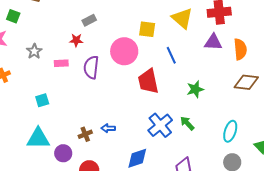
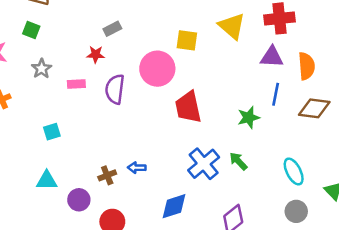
green square: (13, 16) -> (31, 30), moved
blue line: (171, 55) -> (276, 94), moved, turned 36
cyan ellipse: (230, 131) -> (294, 171), turned -45
cyan triangle: (38, 138) -> (47, 180), size x0.7

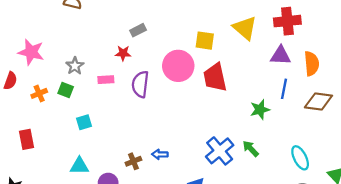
green square: (31, 30) -> (66, 90), moved
red trapezoid: (188, 107) -> (215, 77), moved

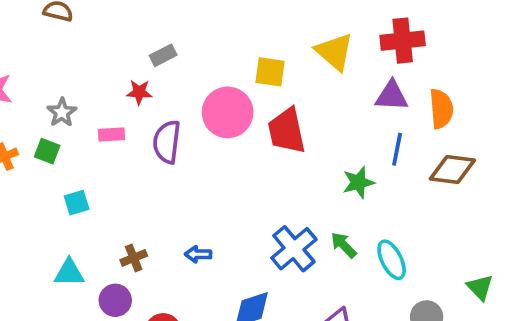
cyan ellipse: (300, 158) -> (392, 260), moved
brown cross: (133, 161) -> (134, 258), moved

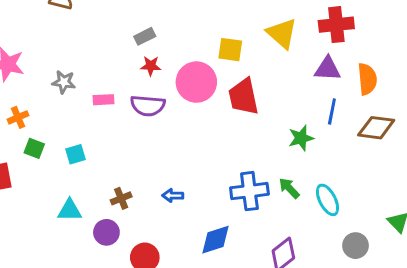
red star: (139, 92) -> (151, 66), moved
gray star: (62, 112) -> (64, 82), turned -30
purple semicircle: (167, 142) -> (148, 106), turned -92
green square: (47, 151) -> (34, 148), moved
blue cross: (294, 249) -> (249, 191), turned 33

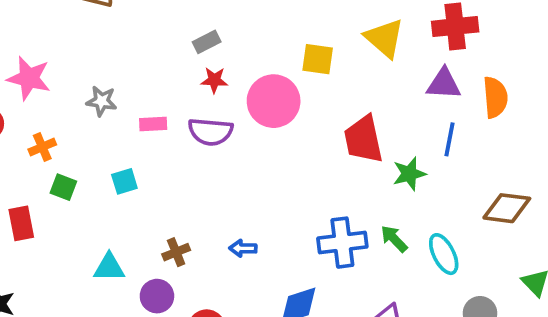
red trapezoid: (244, 97) -> (363, 139), moved
brown diamond: (376, 128) -> (507, 208), moved
cyan square: (76, 154) -> (124, 181), moved

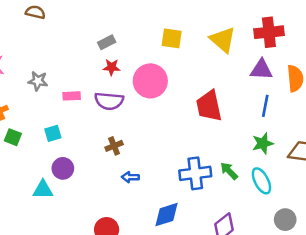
yellow square: (318, 59) -> (172, 38), moved
green star: (409, 174) -> (263, 143), moved
brown cross: (176, 252) -> (114, 146), moved
purple circle: (157, 296) -> (63, 168), moved

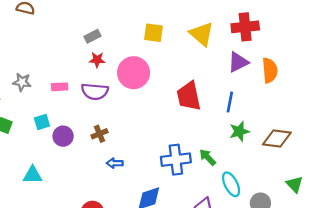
purple triangle: (261, 70) -> (238, 62), turned -30
gray star: (38, 81) -> (22, 82), moved
blue line: (265, 106) -> (230, 102), moved
purple circle: (63, 168) -> (63, 136), moved
cyan ellipse: (261, 181) -> (231, 184), moved

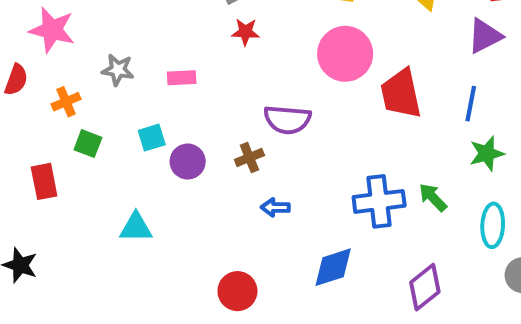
pink circle: (134, 73) -> (345, 54), moved
purple semicircle: (95, 91) -> (287, 120), moved
cyan ellipse: (231, 184) -> (493, 225), moved, turned 30

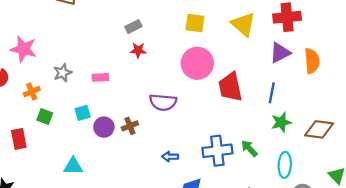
gray star: (118, 70) -> (63, 73), turned -30
brown cross: (249, 158) -> (130, 126), moved
blue arrow: (275, 207) -> (170, 157), moved

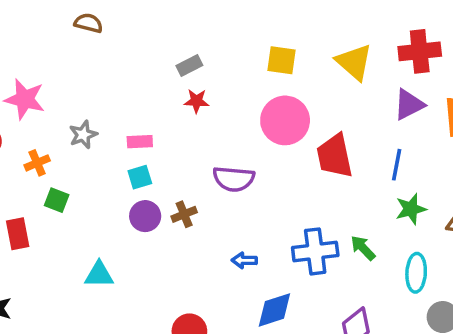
cyan square: (83, 113) -> (140, 177), moved

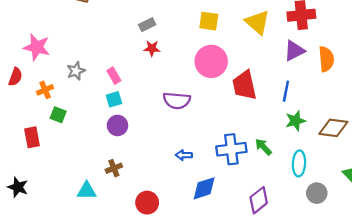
pink rectangle: (140, 142) -> (114, 76), turned 63
brown cross: (184, 214) -> (114, 168), moved
cyan triangle: (99, 275) -> (87, 191), moved

